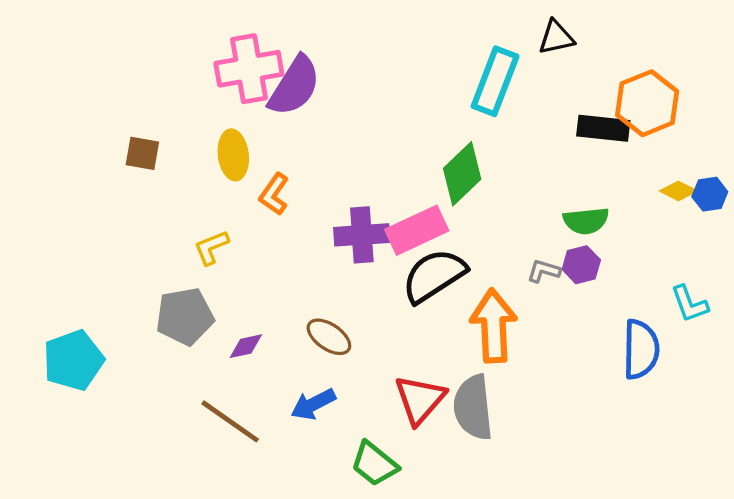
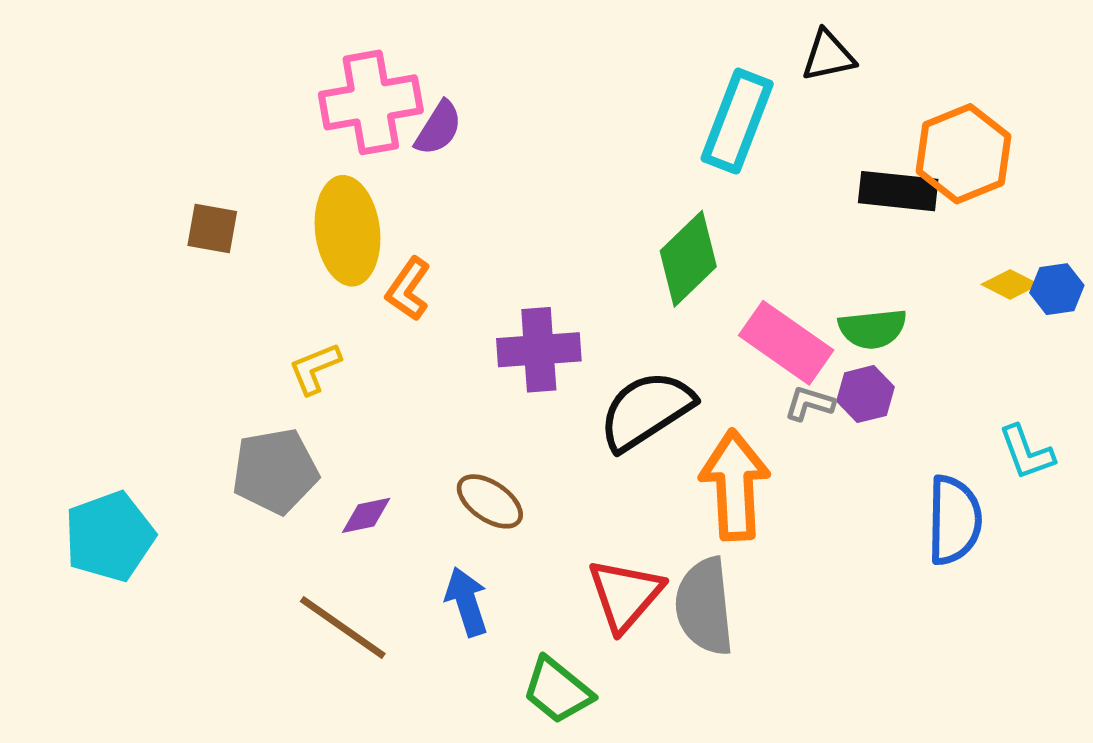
purple semicircle: (294, 86) -> (438, 128), size x0.6
yellow ellipse: (233, 155) -> (347, 231), size x1.4
pink rectangle: (417, 230) -> (786, 343), moved, turned 60
blue arrow: (313, 404) -> (466, 602), turned 99

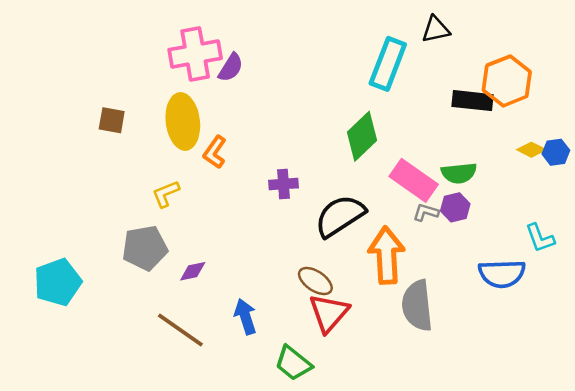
purple cross: (539, 350) -> (283, 184), size x0.7
brown ellipse: (490, 501) -> (315, 281), moved
blue semicircle: (954, 520) -> (502, 274), turned 87
gray semicircle: (704, 606) -> (417, 306), moved

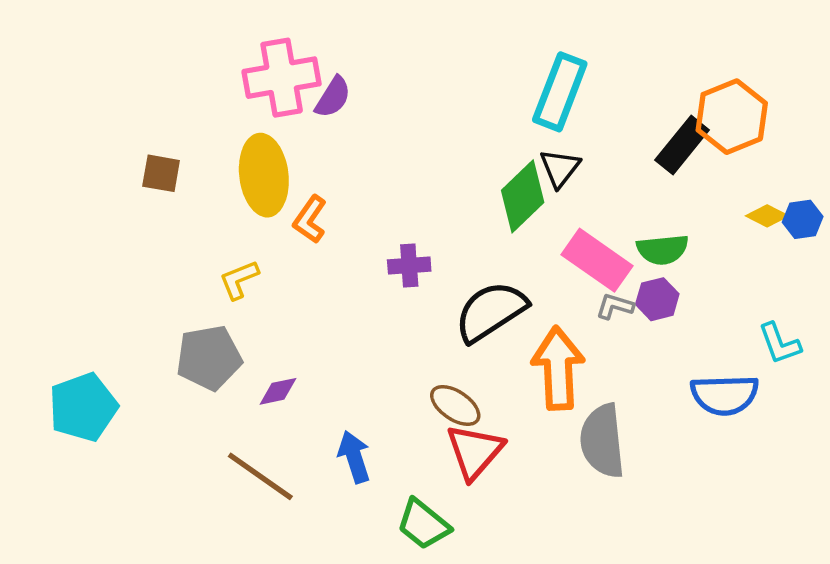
black triangle: (436, 29) -> (560, 168), moved, turned -40
black rectangle: (472, 101) -> (682, 145), turned -57

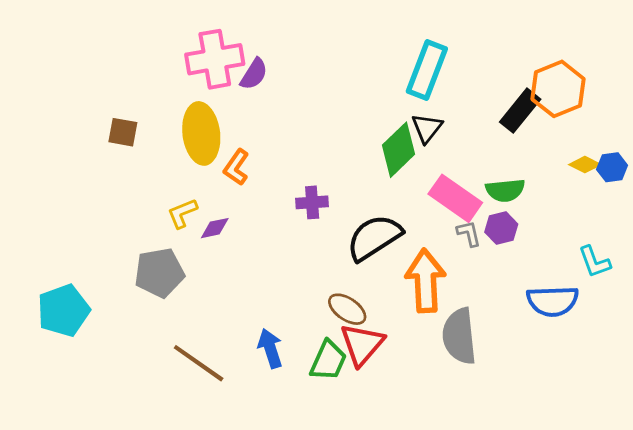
gray L-shape: (615, 306) -> (469, 233), turned 60
purple diamond: (278, 391) -> (215, 228), moved
green trapezoid: (423, 524) -> (328, 360), moved, turned -105

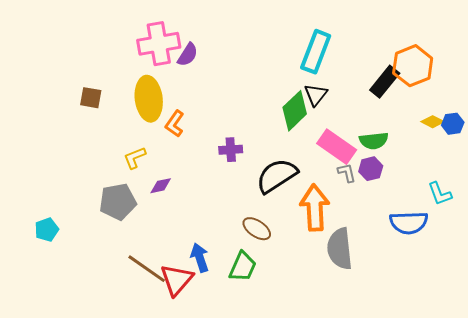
purple diamond: (215, 228) -> (161, 186), moved
cyan pentagon: (63, 311) -> (47, 230), size x0.6
red triangle: (362, 344) -> (177, 280), moved

